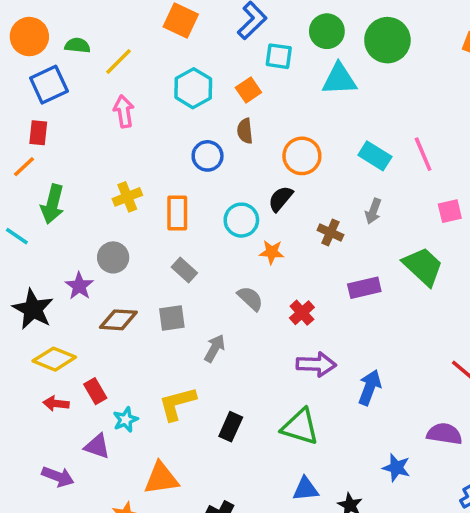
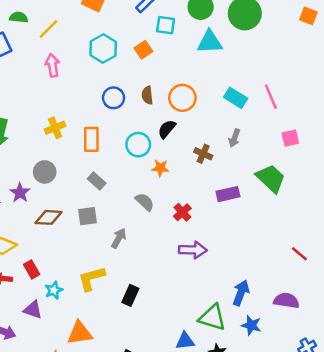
brown semicircle: (245, 131) -> (147, 95), moved
blue arrow: (370, 388) -> (241, 293), moved
green triangle: (300, 427) -> (212, 317), moved

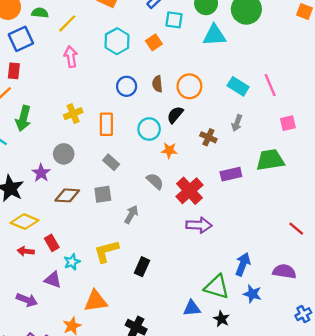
green trapezoid: (271, 178) -> (270, 160), turned -52
red cross: (182, 212) -> (189, 191), size x1.6

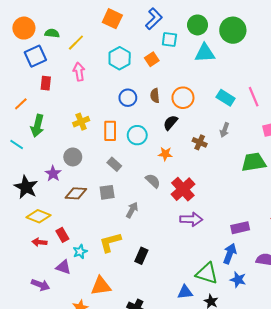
red rectangle: (14, 71) -> (46, 83), moved
cyan circle: (149, 129) -> (137, 135), moved
purple rectangle: (231, 174) -> (240, 228), moved

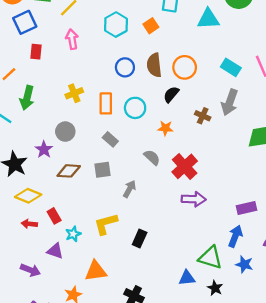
brown semicircle: (155, 96) -> (154, 65), size x1.5
gray arrow: (225, 130) -> (230, 102), size x1.6

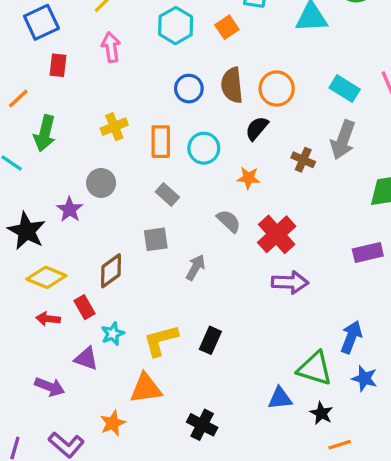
brown diamond: (69, 171) -> (111, 271), moved, turned -40
purple rectangle: (247, 208) -> (368, 253), moved
yellow L-shape: (106, 224) -> (161, 340), moved

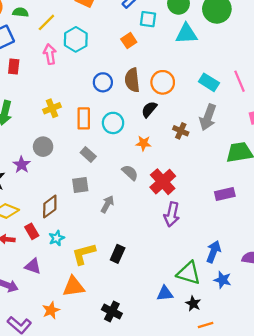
cyan hexagon: (176, 26) -> (76, 39), moved
purple arrow: (290, 282) -> (172, 214), turned 100
cyan star: (113, 334) -> (57, 238), moved

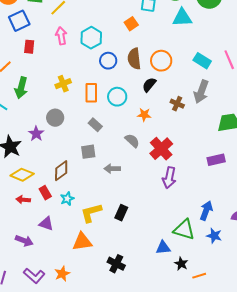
cyan hexagon: (76, 39) -> (91, 38), moved
gray arrow: (107, 204) -> (112, 169), turned -119
black star: (193, 304) -> (181, 264), moved
orange star: (51, 310) -> (62, 274), moved

